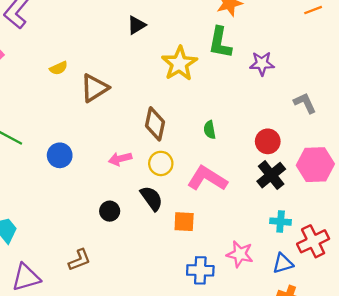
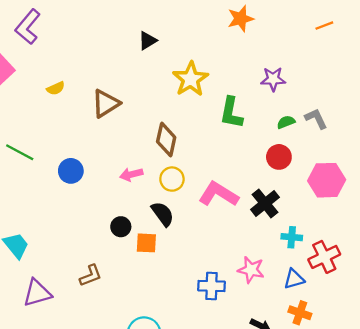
green L-shape: (220, 43) -> (231, 113), moved
yellow semicircle: (59, 68) -> (56, 88), moved
green semicircle: (210, 130) -> (286, 122), moved, turned 78
black cross: (271, 175) -> (265, 203), moved
orange square: (184, 222) -> (146, 243), moved

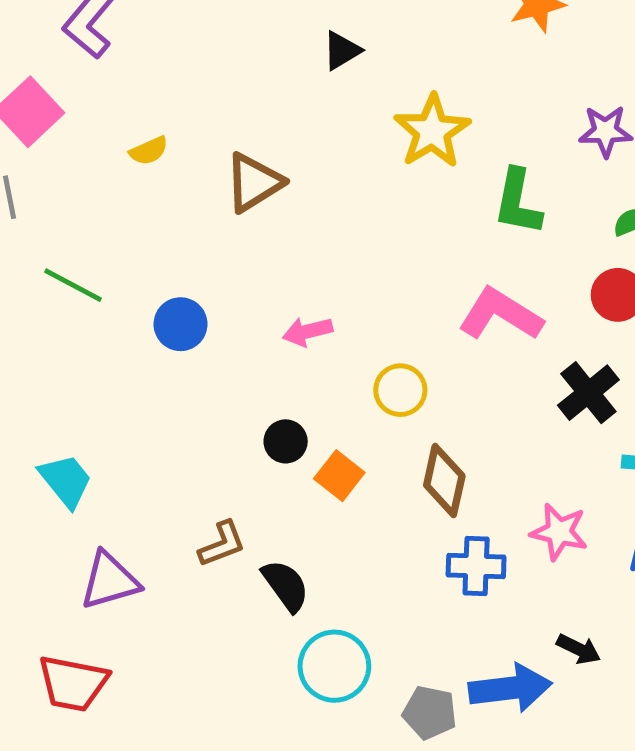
brown diamond: (166, 140) -> (444, 481), moved
yellow circle: (172, 179) -> (400, 390), moved
pink L-shape: (218, 194) -> (501, 314), moved
black semicircle: (163, 214) -> (286, 586), moved
orange square: (146, 243) -> (339, 476), turned 35

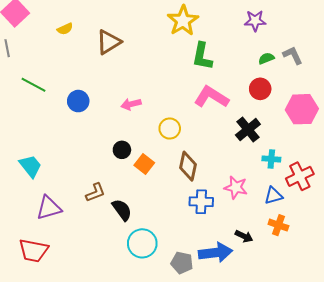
green L-shape: (518, 202) -> (202, 56), moved

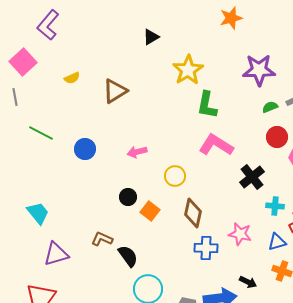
purple star: (255, 21) -> (259, 70), size x1.5
red circle: (260, 89) -> (277, 137), moved
brown L-shape: (95, 193) -> (102, 239), turned -135

